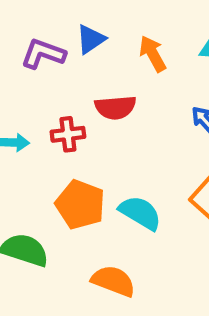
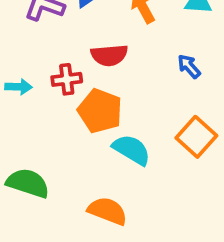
orange pentagon: (80, 205) -> (100, 111), moved

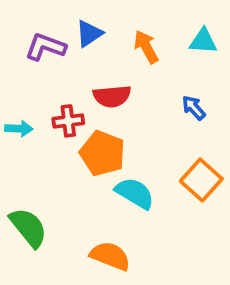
green semicircle: (28, 183) -> (28, 227), turned 33

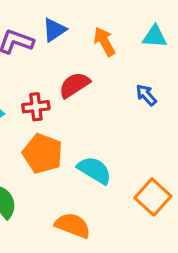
red semicircle: (112, 96) -> (74, 85), turned 152
orange pentagon: (102, 153) -> (43, 154), moved
orange square: (201, 180) -> (153, 197), moved

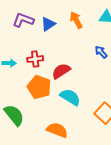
blue triangle: (54, 30) -> (48, 24), moved
red semicircle: (74, 85) -> (61, 71), moved

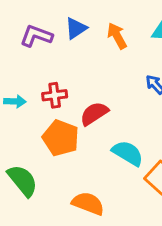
blue triangle: (48, 24) -> (76, 28), moved
cyan semicircle: (70, 97) -> (128, 153), moved

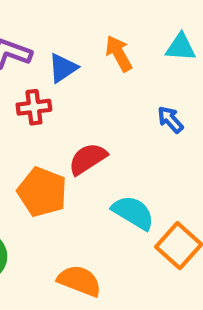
blue triangle: (76, 28) -> (63, 68), moved
red cross: (55, 95) -> (34, 107), moved

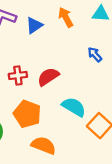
red cross: (34, 107) -> (18, 75), moved
orange pentagon: (42, 192) -> (27, 114), moved

